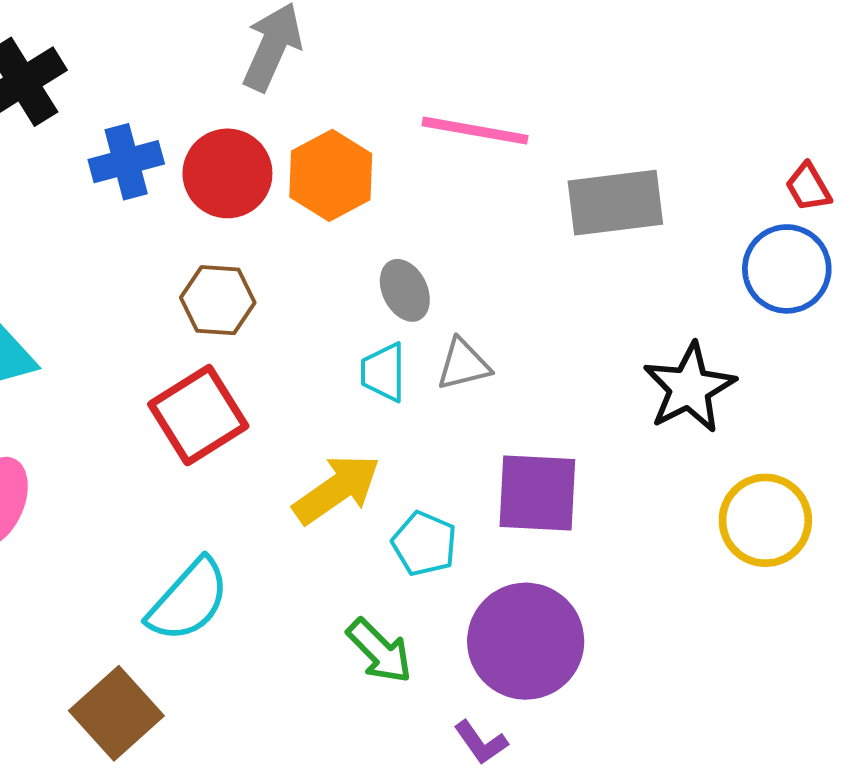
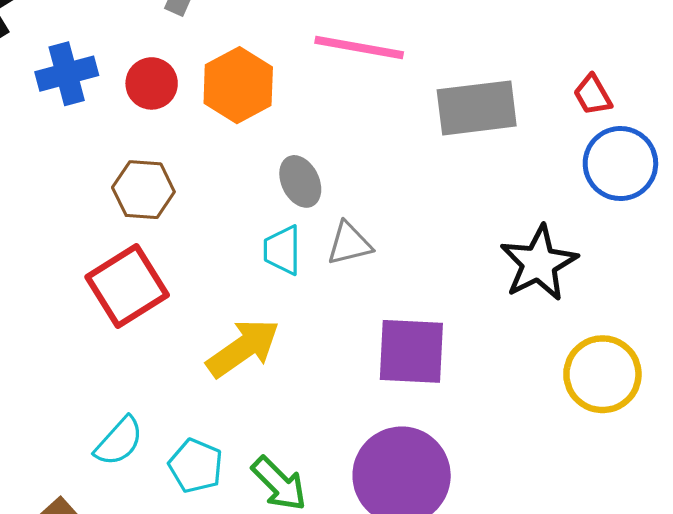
red circle: (227, 173) -> (152, 83), size x0.7
red trapezoid: (808, 187) -> (593, 95), moved
cyan pentagon: (424, 544) -> (196, 466), moved
cyan semicircle: (189, 600) -> (119, 441), size x0.7

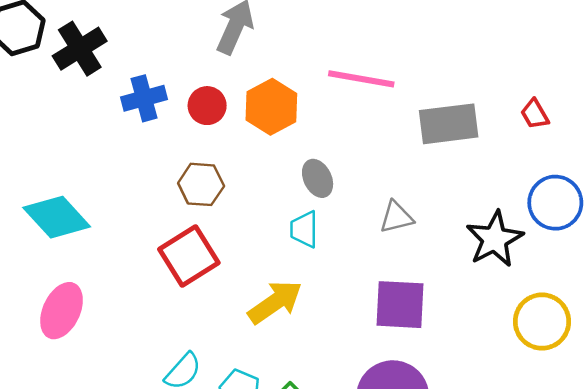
blue circle: (620, 164) -> (555, 203), moved
gray triangle: (349, 244) -> (396, 217), moved

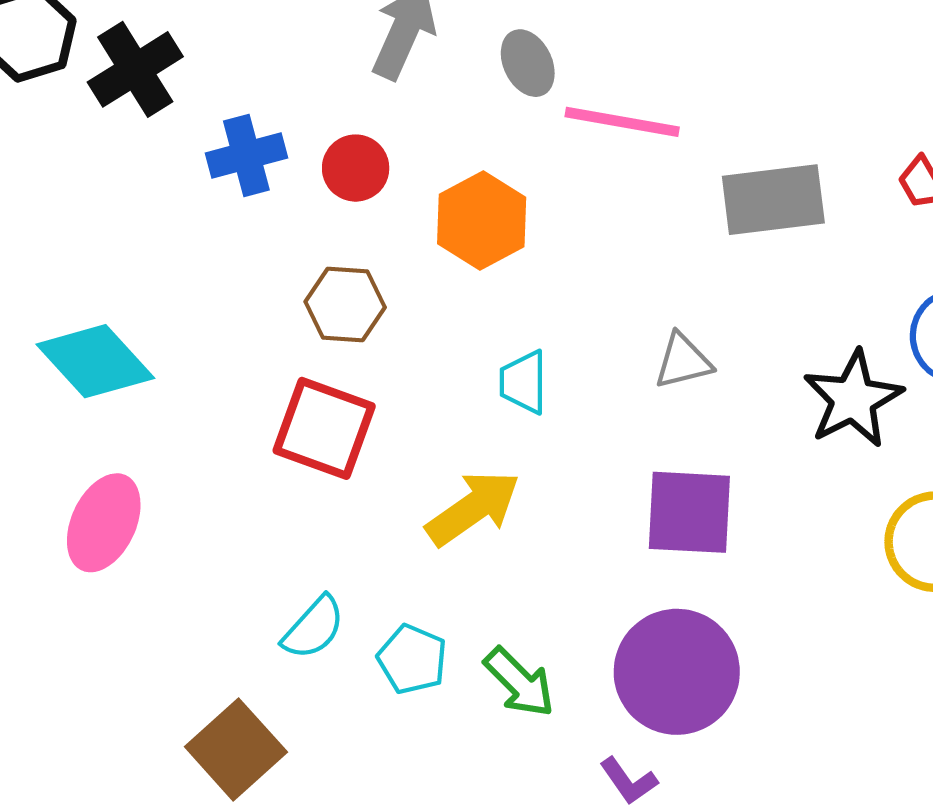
orange hexagon: (271, 107) -> (482, 221), moved
gray ellipse: (318, 178) -> (528, 63), moved
red square: (189, 256) -> (324, 428), turned -38

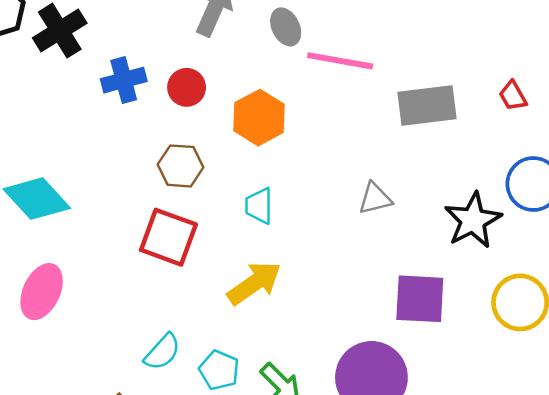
cyan trapezoid: (524, 382) -> (259, 206), moved
purple square: (689, 512) -> (420, 299), moved

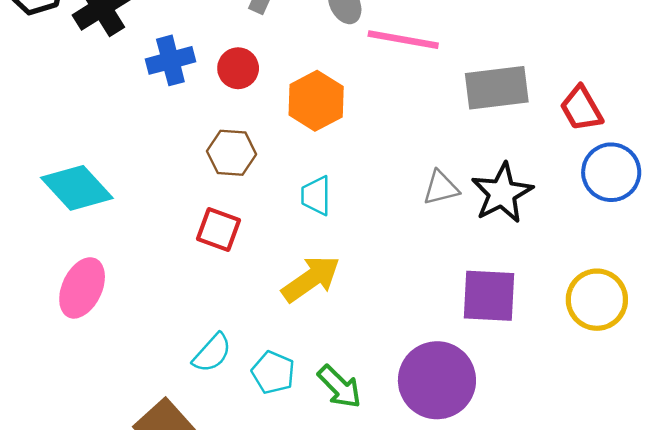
red trapezoid: (513, 96) -> (581, 109), moved, size x1.4
black star: (473, 220) -> (502, 193), moved
red square: (168, 237) -> (219, 229), size x0.7

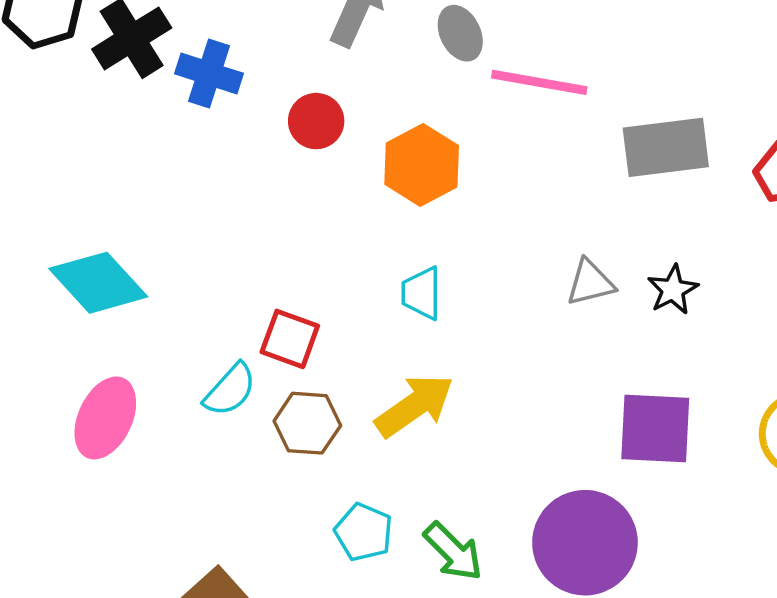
blue cross: (170, 60) -> (209, 74), moved, turned 33
brown hexagon: (232, 153) -> (307, 423), moved
black star: (502, 193) -> (673, 290), size x0.6
cyan semicircle: (212, 353) -> (230, 390), moved

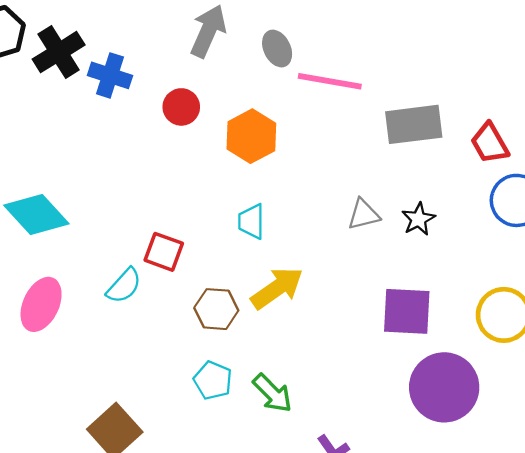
yellow arrow: (415, 406) -> (277, 288), moved
brown hexagon: (307, 423) -> (216, 309), moved
purple circle: (585, 543) -> (444, 387), moved

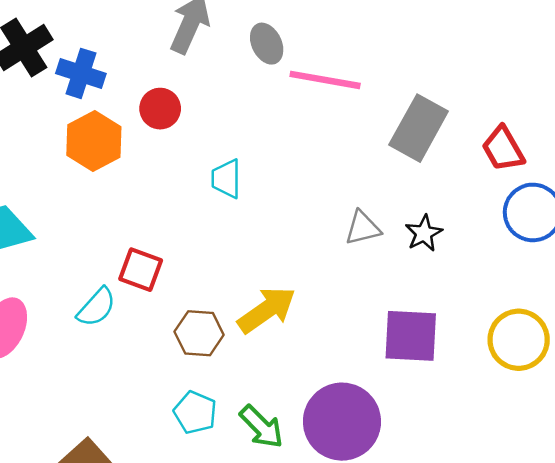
gray rectangle: (414, 124) -> (419, 128), turned -54
orange hexagon: (251, 136) -> (94, 141), moved
cyan trapezoid: (251, 221) -> (226, 179), moved
purple circle: (444, 387) -> (342, 422), moved

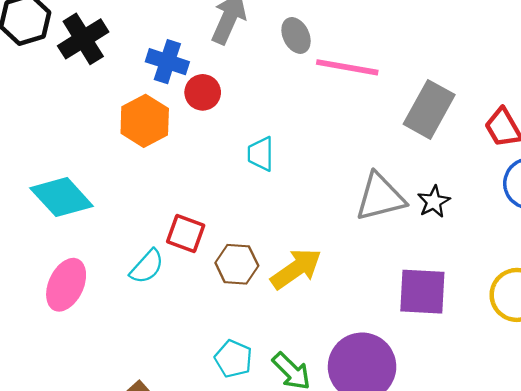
blue cross: (81, 73) -> (167, 62), moved
gray triangle: (363, 228) -> (380, 197), size x1.6
brown hexagon: (199, 333) -> (237, 264), moved

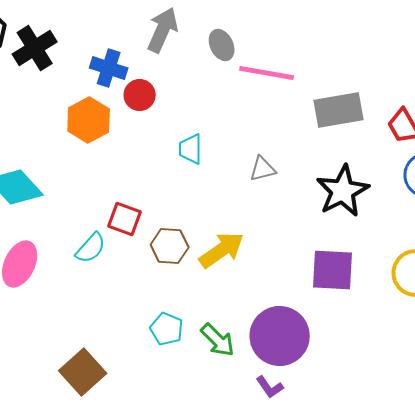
gray rectangle: (429, 109) -> (339, 110), turned 51
gray triangle: (380, 197) -> (263, 169), moved, size x0.6
black star: (434, 202) -> (343, 191), size x1.8

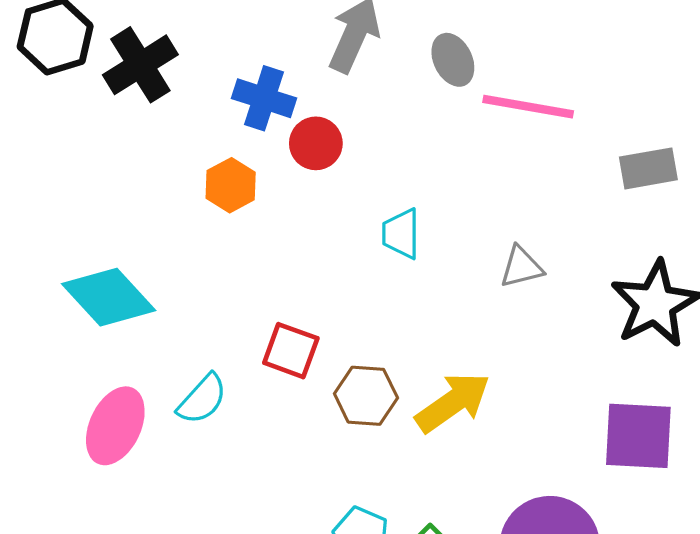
gray rectangle: (339, 110) -> (648, 168), size x0.7
orange hexagon: (89, 120) -> (231, 185), size x0.7
cyan semicircle: (91, 248) -> (202, 399), moved

